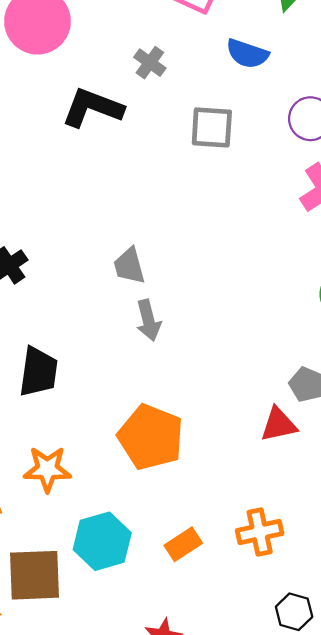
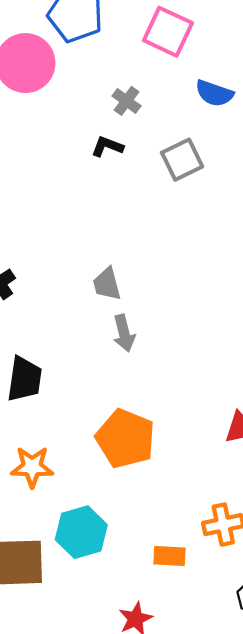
black L-shape: (93, 108) -> (107, 147), moved, size x0.6
gray square: (212, 127) -> (182, 160), turned -30
orange rectangle: (183, 544) -> (169, 556), moved, turned 36

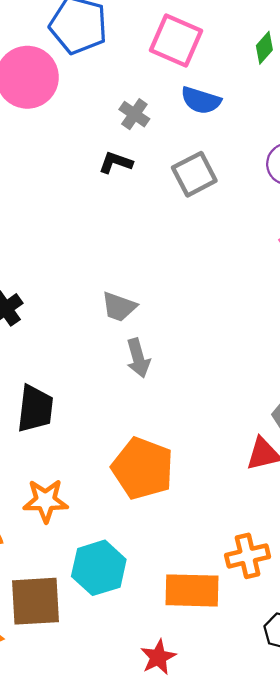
blue semicircle: (214, 93) -> (201, 100), moved
gray trapezoid: (107, 284) -> (119, 307), turned -54
orange rectangle: (169, 556) -> (192, 590), size x1.6

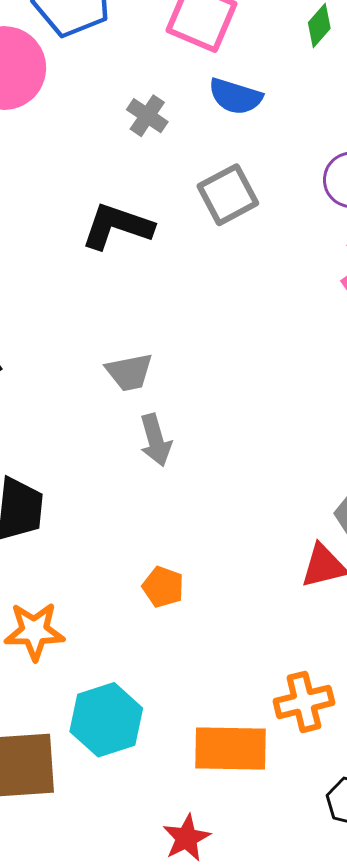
black L-shape: (116, 163) -> (117, 226), moved, size x1.6
gray trapezoid: (119, 307) -> (129, 372), turned -30
orange pentagon: (143, 468) -> (163, 587), size x0.5

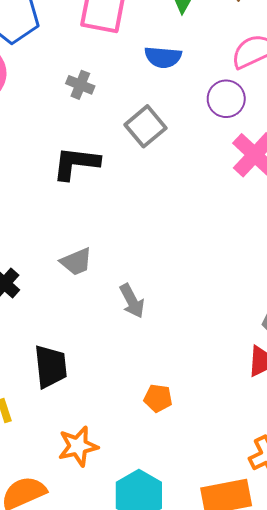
blue semicircle: (235, 96) -> (163, 57), moved
gray trapezoid: (129, 372) -> (76, 262), moved

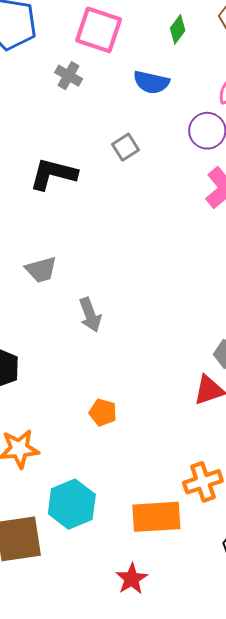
gray cross: (80, 85) -> (69, 76), moved
gray square: (145, 126) -> (125, 147), size x0.7

